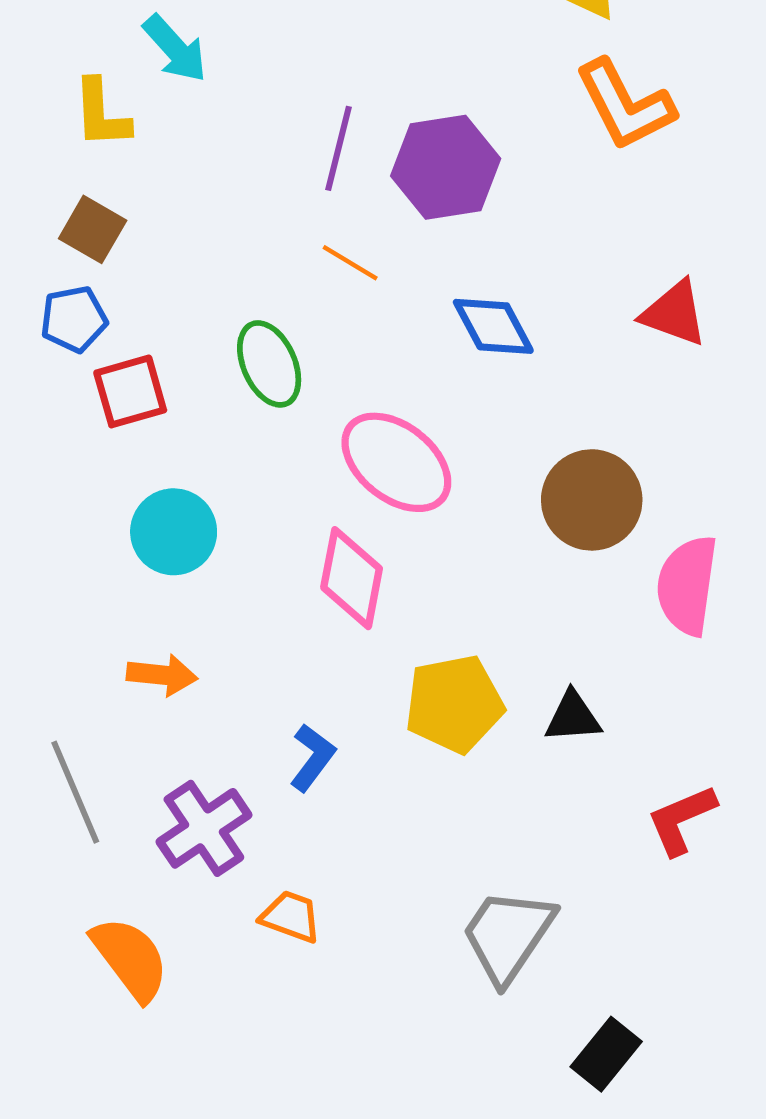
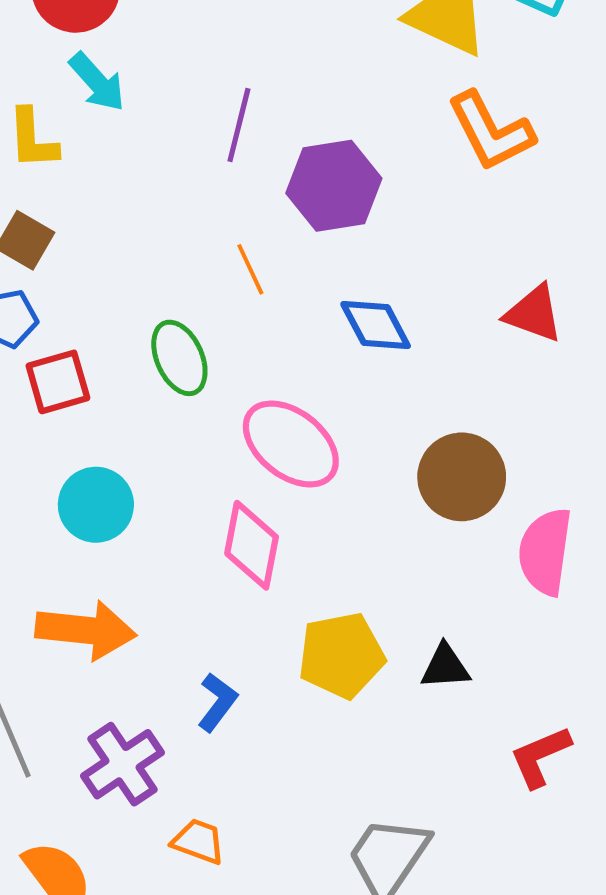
purple line: (339, 148) -> (239, 125), moved
orange line: (350, 263) -> (250, 269), turned 34
orange arrow: (162, 675) -> (86, 630), size x1.6

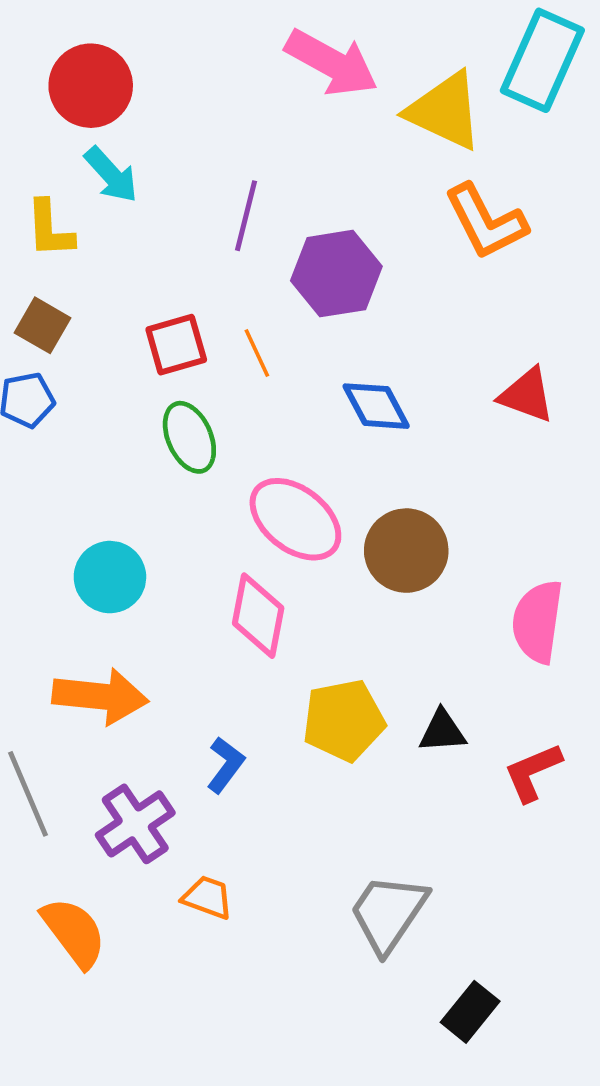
red square: (58, 382) -> (176, 345), moved
brown circle: (462, 477) -> (406, 551), moved
red L-shape: (540, 757) -> (533, 772), moved

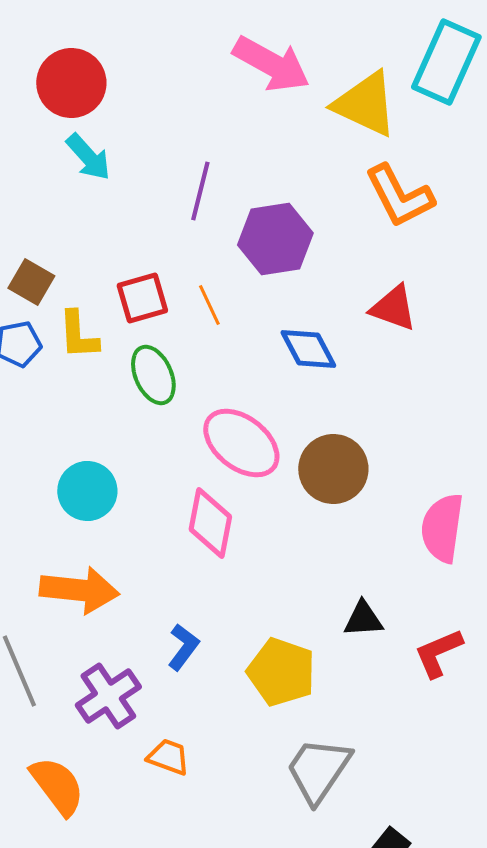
yellow L-shape: (50, 229) -> (78, 335), moved
red triangle: (527, 395) -> (393, 308), moved
yellow pentagon: (344, 720) -> (281, 672), moved, turned 30

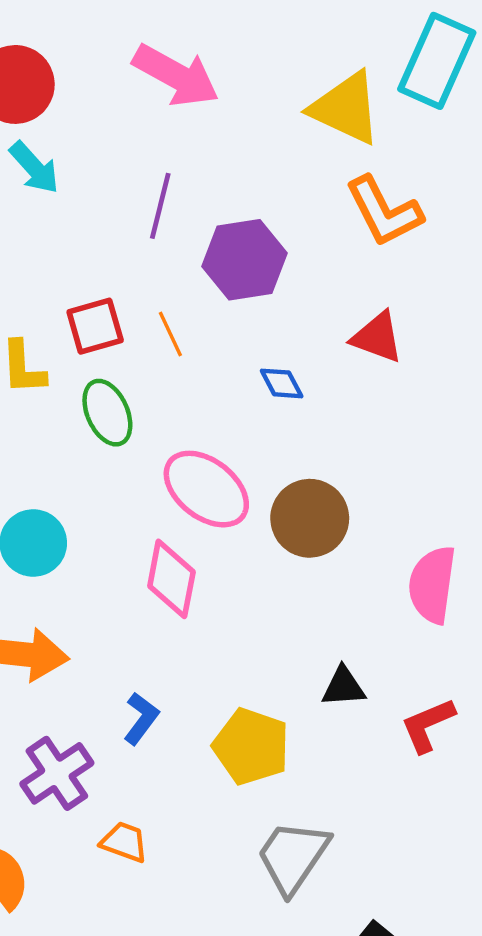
pink arrow: (271, 64) -> (176, 75), moved
blue diamond: (308, 349) -> (282, 383), size x0.7

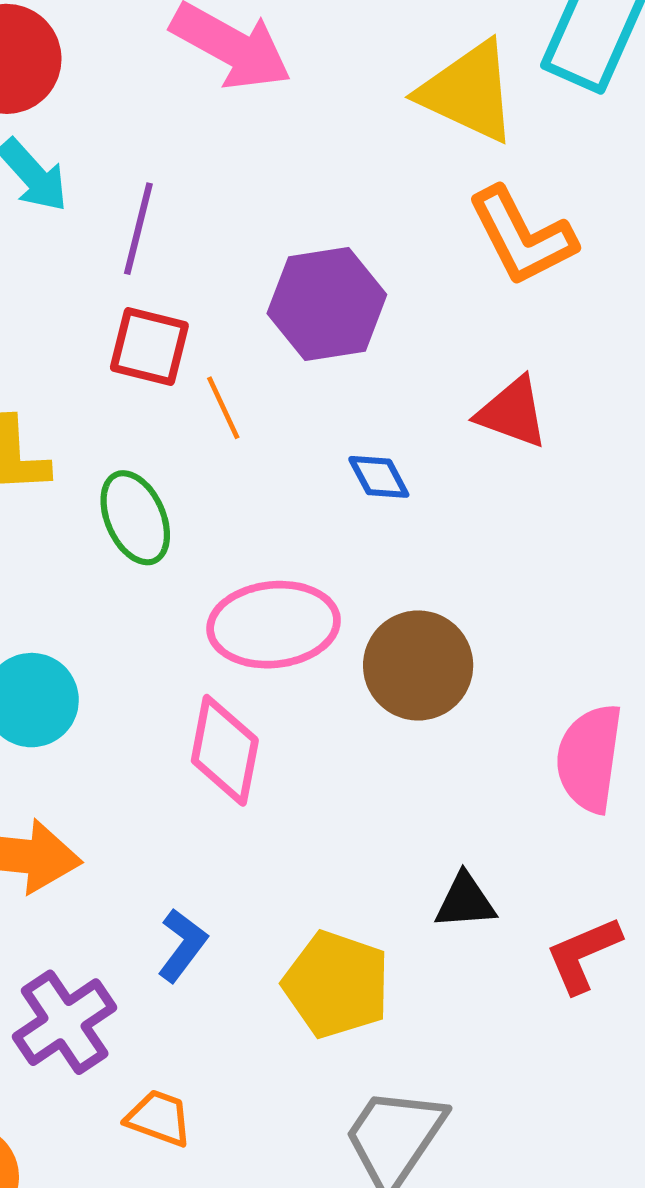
purple line: (160, 206) -> (138, 229), moved
red square: (95, 326) -> (149, 346), moved, turned 30
pink ellipse: (206, 489) -> (274, 625), turned -44

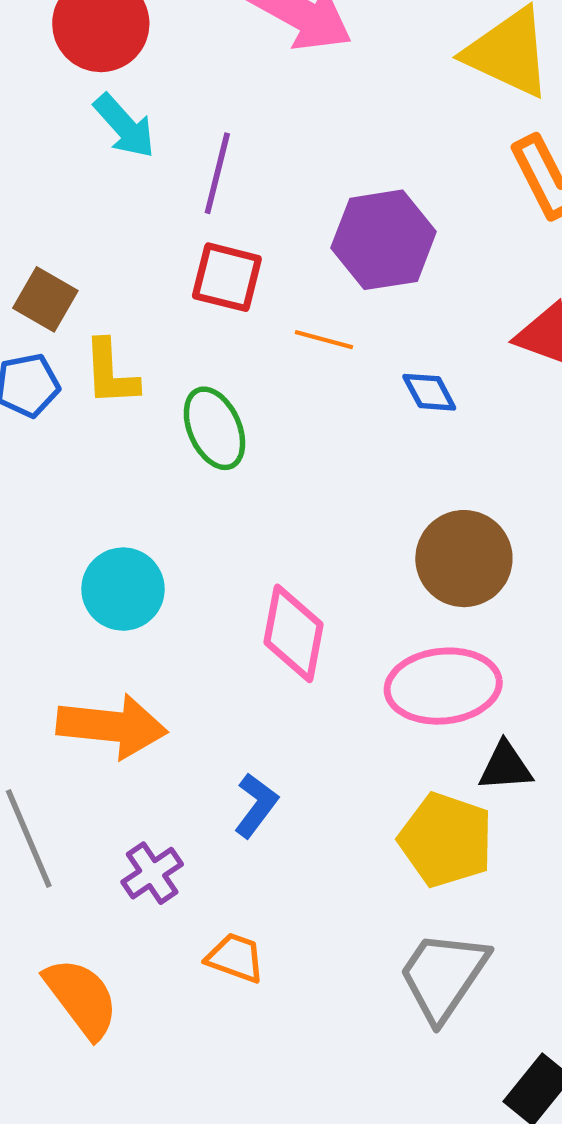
orange line: (223, 408) -> (324, 340), moved, turned -50
pink ellipse: (274, 625) -> (443, 686), moved
yellow pentagon: (336, 984) -> (446, 840), moved
purple cross: (65, 1022) -> (152, 873), size x0.7

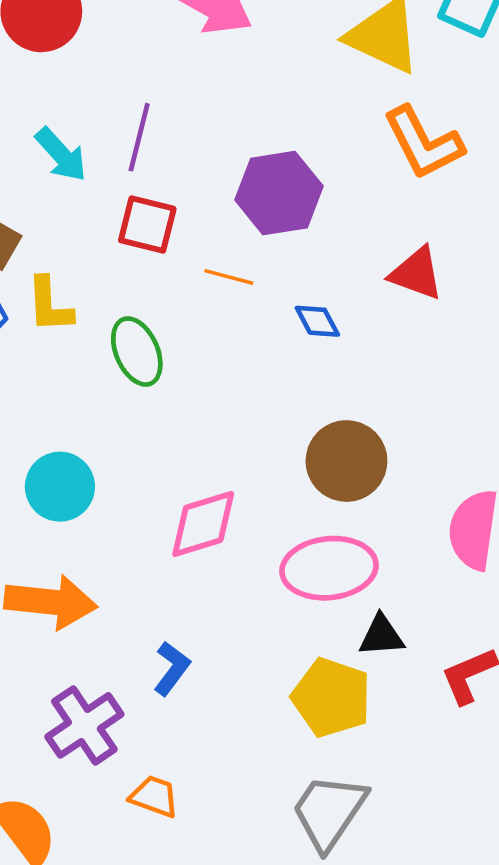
cyan arrow: (124, 126) -> (61, 155), moved
pink diamond: (293, 633) -> (203, 524), turned 62
purple cross: (152, 873) -> (84, 725), size x1.5

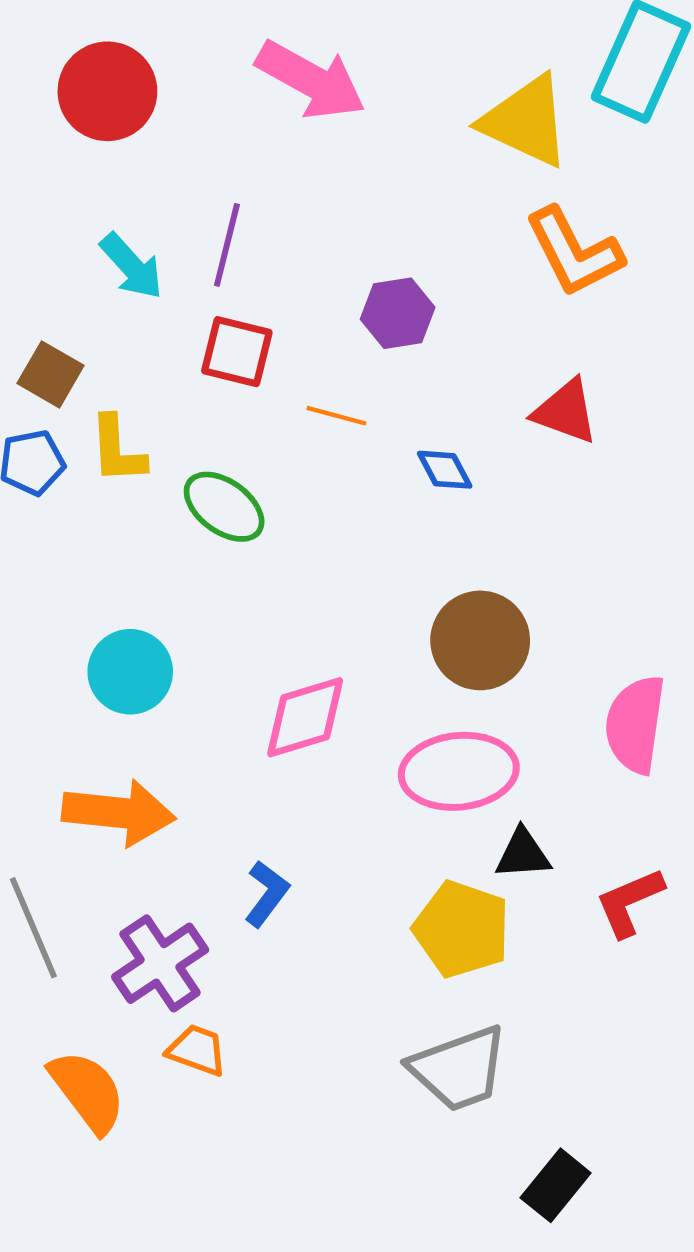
purple hexagon: (279, 193) -> (398, 313), size x0.7
green ellipse: (137, 352) -> (224, 507), turned -30
orange trapezoid: (154, 796) -> (197, 1050), moved
gray trapezoid: (329, 812) -> (459, 1069), turned -144

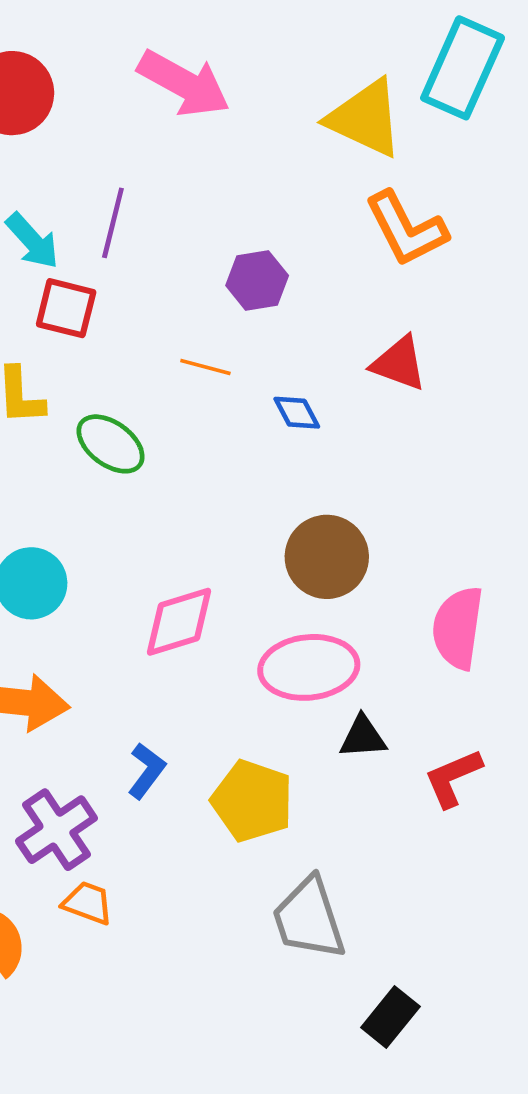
red square: (237, 352) -> (66, 308), moved
yellow pentagon: (462, 929) -> (252, 801), moved
gray trapezoid: (459, 1069) -> (309, 919), turned 92

